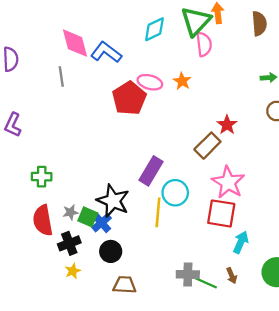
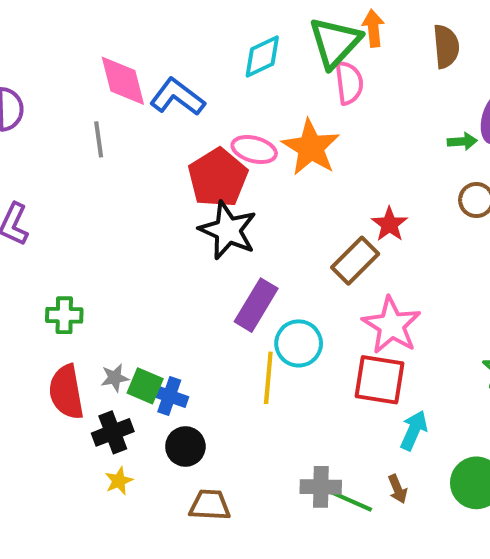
orange star: (182, 81) -> (311, 147), size x1.8
black star: (113, 201) -> (228, 230), moved
blue cross: (102, 223) -> (169, 396), turned -30

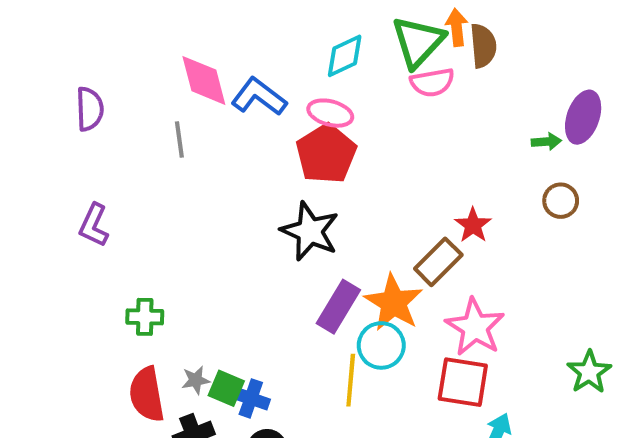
brown semicircle: (446, 46) -> (483, 46), moved
pink semicircle: (349, 83) -> (432, 82), turned 87
orange star: (311, 147) -> (393, 303), moved
pink ellipse: (254, 150) -> (330, 113), moved
red pentagon: (218, 178) -> (326, 154), moved

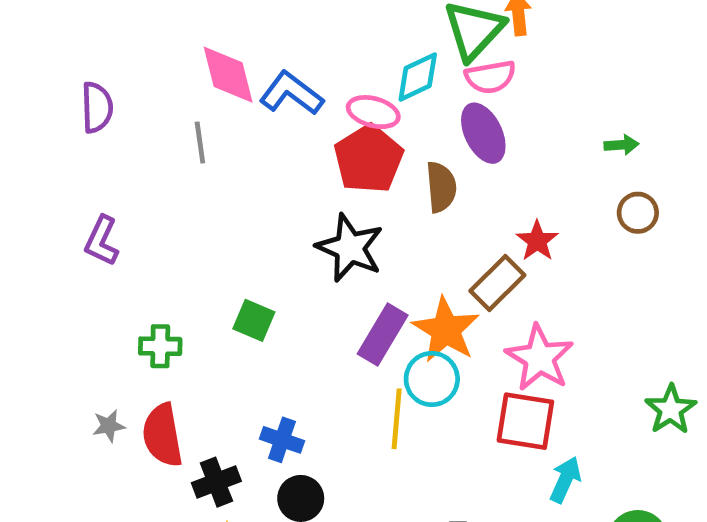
brown semicircle: (483, 46) -> (441, 187), moved
cyan diamond: (345, 56) -> (418, 77), moved
purple ellipse: (583, 117) -> (483, 133), moved, turned -45
gray star: (196, 380) -> (109, 426), moved
green square: (226, 388) -> (254, 320), moved

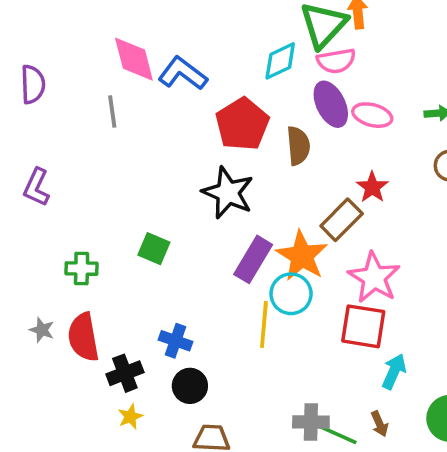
pink ellipse: (373, 112) -> (372, 115), moved
gray star: (109, 426) -> (42, 330), turned 30

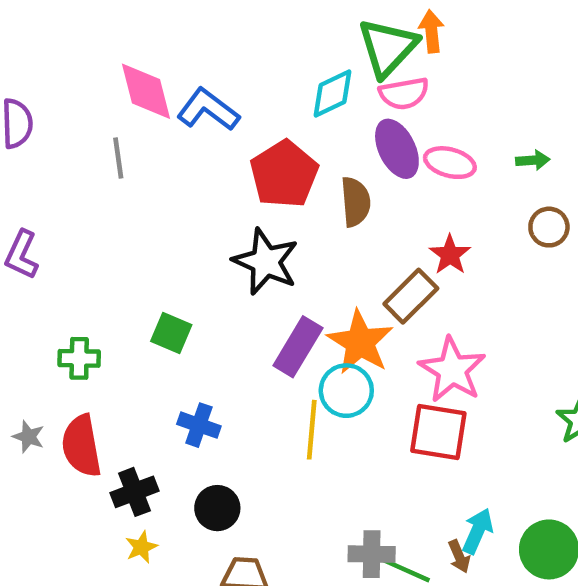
blue cross: (175, 341) -> (199, 425), moved
cyan arrow: (394, 371) -> (478, 531), moved

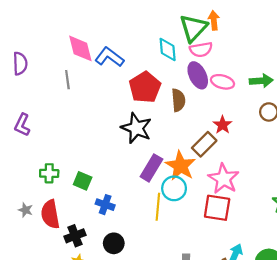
cyan diamond: (332, 94) -> (168, 50), turned -70
green arrow: (533, 160) -> (261, 81), size x1.5
green square: (171, 333) -> (83, 181), moved

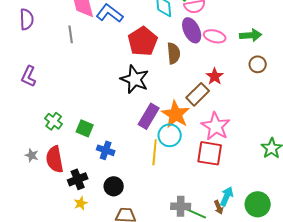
green cross: (49, 173) -> (54, 121), turned 36

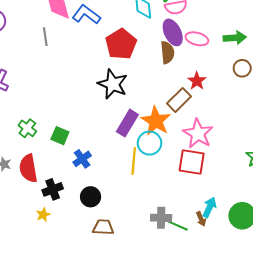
brown semicircle: (174, 53) -> (167, 52), moved
blue cross: (106, 150) -> (82, 159), turned 36
yellow star: (81, 203) -> (43, 215), moved

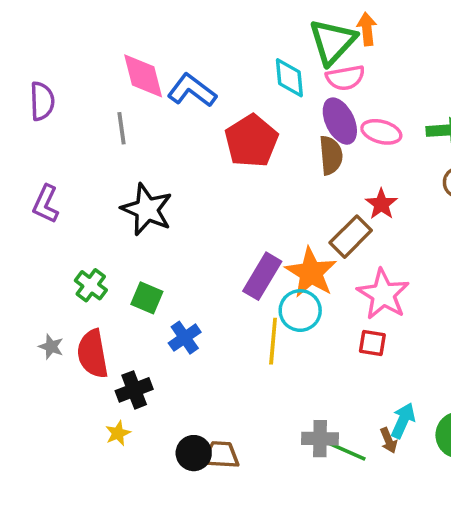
black star: (113, 84) -> (147, 209), moved
red square: (192, 162) -> (372, 343), size x0.6
black circle: (91, 197) -> (194, 453), moved

